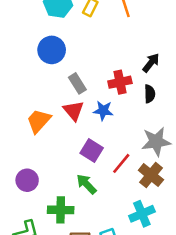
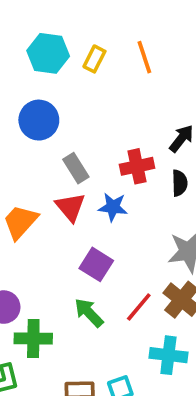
red line: (121, 163) -> (139, 307), moved
green cross: (61, 210) -> (33, 338), moved
cyan cross: (142, 214) -> (168, 355), turned 30

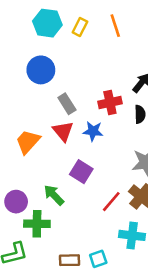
green arrow: (89, 313) -> (54, 195), moved

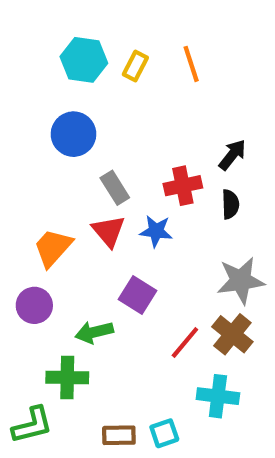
green arrow: (54, 195) -> (94, 332), turned -60
purple circle: (16, 202) -> (34, 305), moved

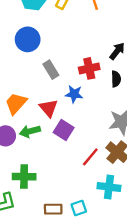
red triangle: (109, 231) -> (49, 108), moved
green arrow: (94, 332) -> (30, 131), moved

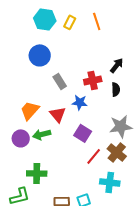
purple square: (64, 130) -> (83, 133), moved

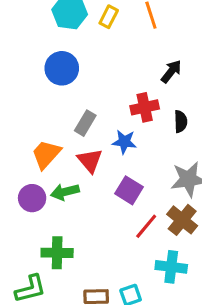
black arrow: (117, 65) -> (171, 71), moved
gray rectangle: (60, 81) -> (85, 123), moved, turned 63

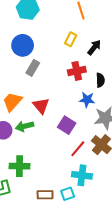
yellow rectangle: (109, 17) -> (71, 39), moved
gray rectangle: (85, 123) -> (33, 68), moved
blue star: (124, 142) -> (87, 100), moved
cyan cross: (171, 267) -> (82, 175), moved

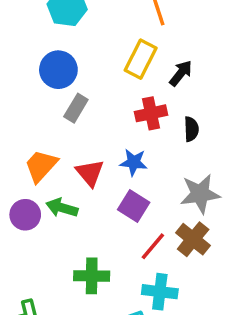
yellow rectangle: (71, 39) -> (141, 59), size x1.5
blue star: (87, 100) -> (134, 162), moved
green arrow: (25, 126) -> (62, 208), turned 30
green cross: (19, 166) -> (92, 276), moved

